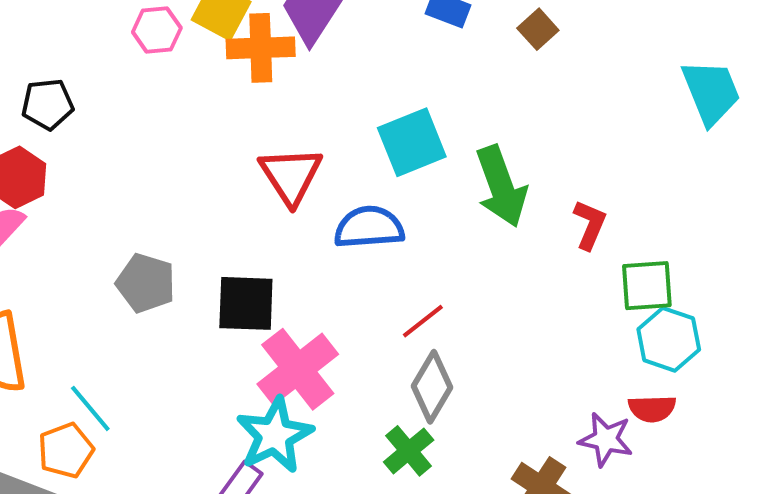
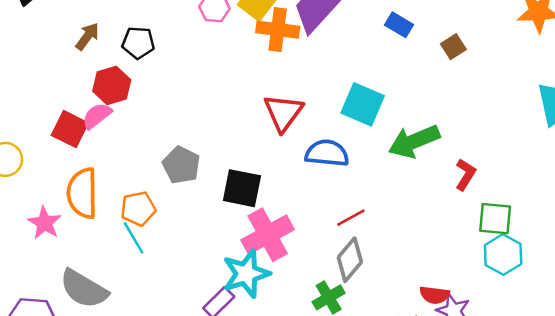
cyan square: (412, 142) -> (363, 104), turned 36
green arrow: (501, 186) -> (414, 141), turned 78
red semicircle: (652, 409) -> (435, 295), moved
orange pentagon: (66, 450) -> (138, 209), moved

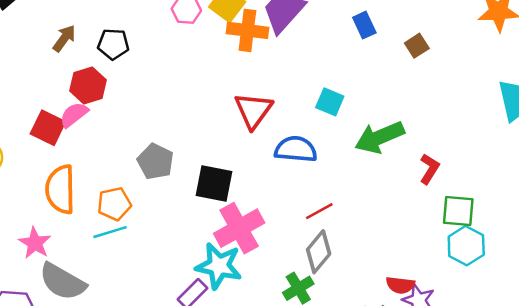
blue rectangle: (399, 25) -> (364, 25), turned 35
cyan square: (363, 104) -> (330, 102), size x0.7
pink star: (45, 223) -> (35, 243), moved
cyan line: (134, 238) -> (110, 232), turned -76
cyan star: (246, 274) -> (219, 266), turned 30

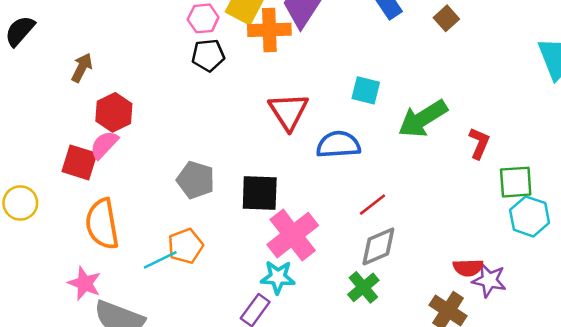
black pentagon: (113, 44) -> (208, 55), moved
orange pentagon: (114, 204) -> (185, 246), moved
gray diamond: (319, 252) -> (378, 246), turned 36
cyan star: (219, 266) -> (278, 277), size x0.7

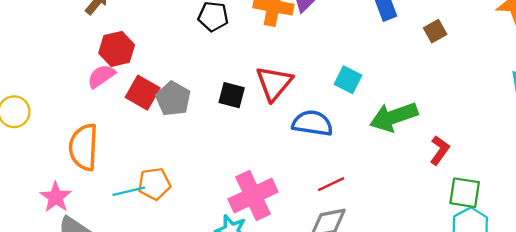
red square: (79, 162) -> (143, 93), moved
gray pentagon: (196, 180) -> (173, 99), moved
black square: (260, 193) -> (232, 95), moved, size x0.7

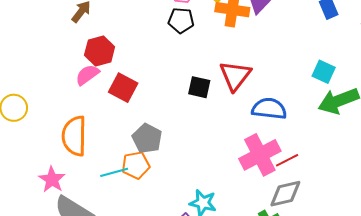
cyan square: (348, 80) -> (324, 72), moved
gray pentagon: (173, 99) -> (147, 138), moved
pink cross: (253, 196) -> (260, 155), moved

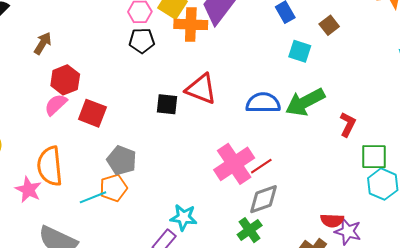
cyan square: (324, 72) -> (300, 51), moved
red triangle: (235, 76) -> (201, 89), turned -40
blue semicircle: (269, 109) -> (263, 103), moved
pink star: (52, 180) -> (28, 190), moved

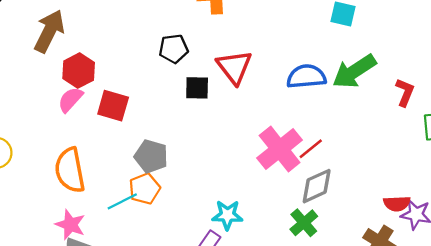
black pentagon: (142, 41) -> (174, 49), moved
brown arrow: (43, 43) -> (49, 31), size x1.6
red triangle: (201, 89) -> (234, 67), turned 36
pink star: (28, 190) -> (70, 225), moved

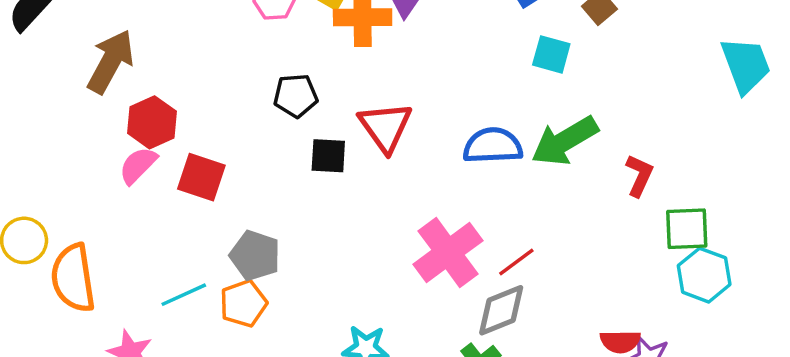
red line: (311, 149) -> (516, 262), moved
orange semicircle: (70, 170) -> (73, 278), moved
cyan line: (122, 201) -> (184, 295), moved

